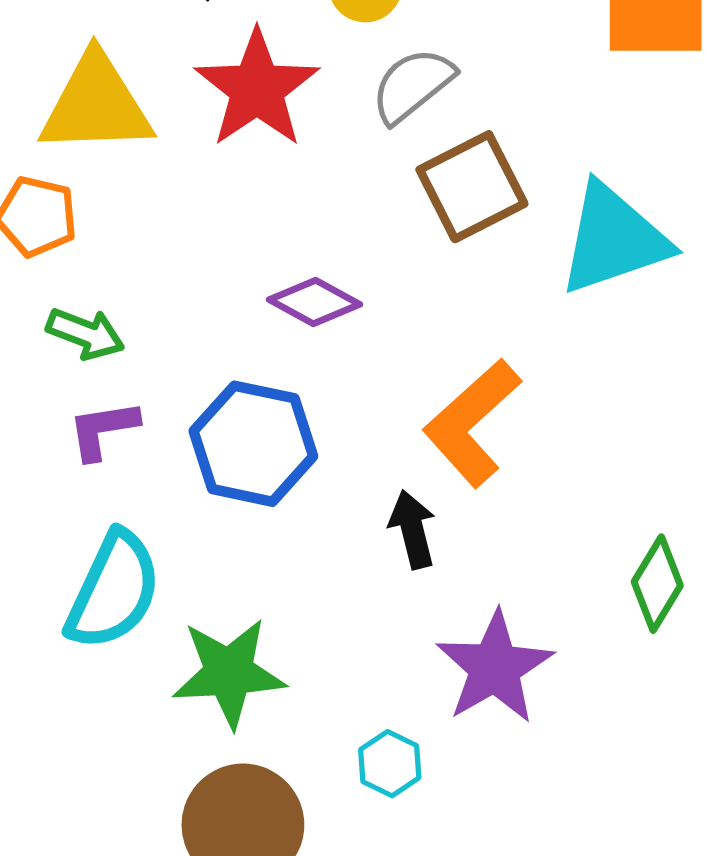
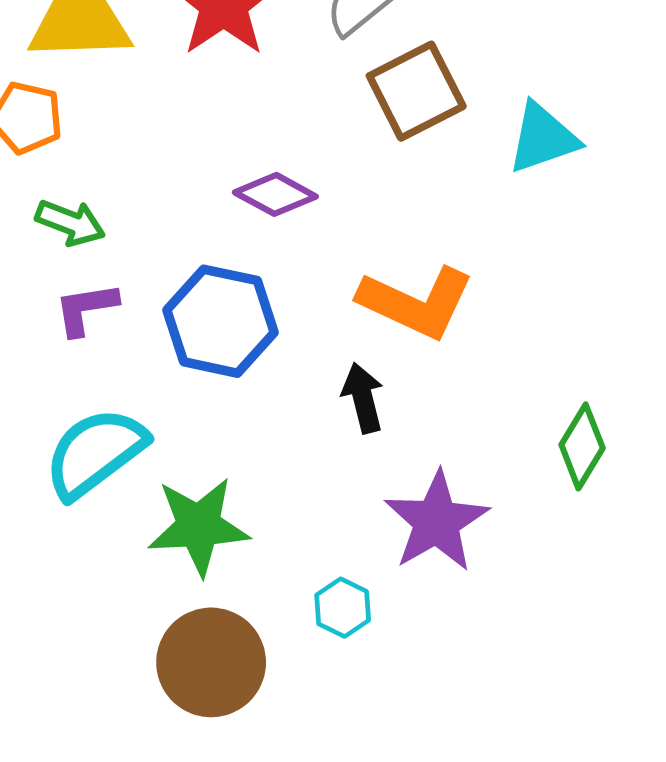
cyan triangle: (614, 239) -> (543, 138), size x0.7
orange L-shape: (472, 423) -> (416, 302), turned -113
cyan semicircle: (114, 591) -> (95, 453), turned -152

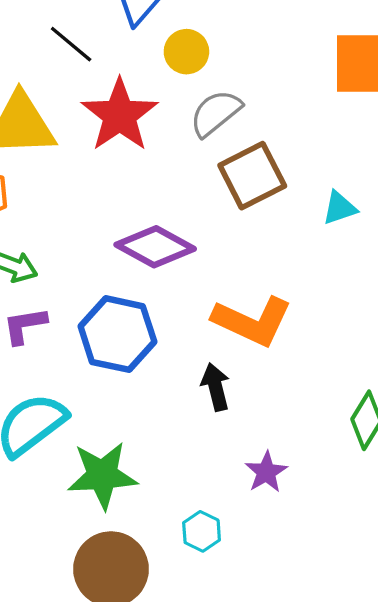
cyan triangle: (543, 138) -> (340, 208), size x0.7
purple diamond: (275, 194) -> (155, 247), size x1.4
purple star: (436, 522) -> (266, 472), size x0.6

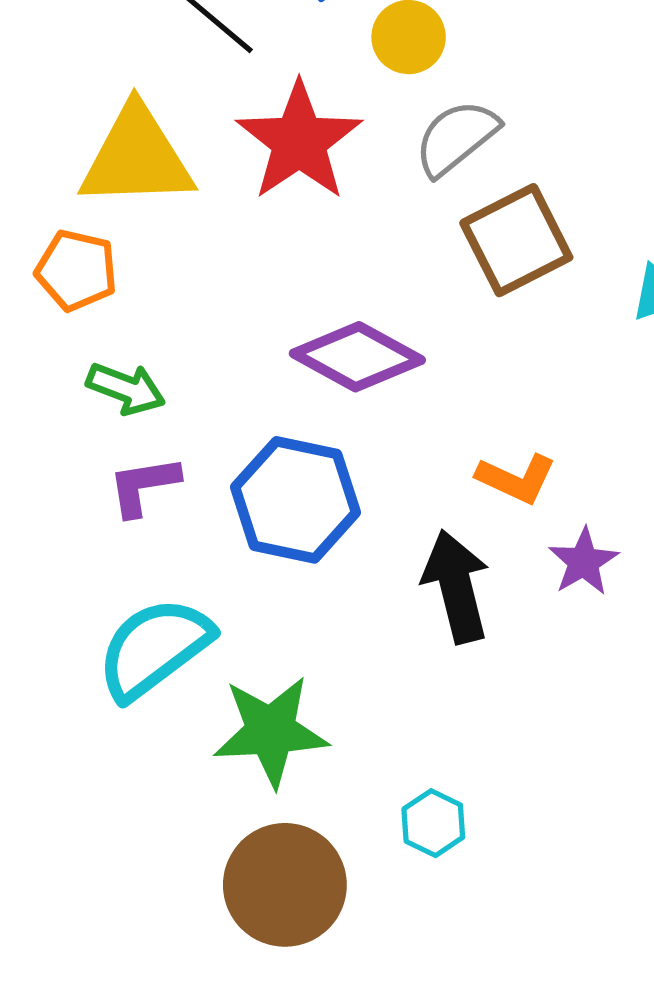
orange L-shape: (252, 321) -> (516, 479), size x0.6
black arrow: (216, 387) -> (456, 586), size x1.4
purple star: (266, 472) -> (583, 562), moved

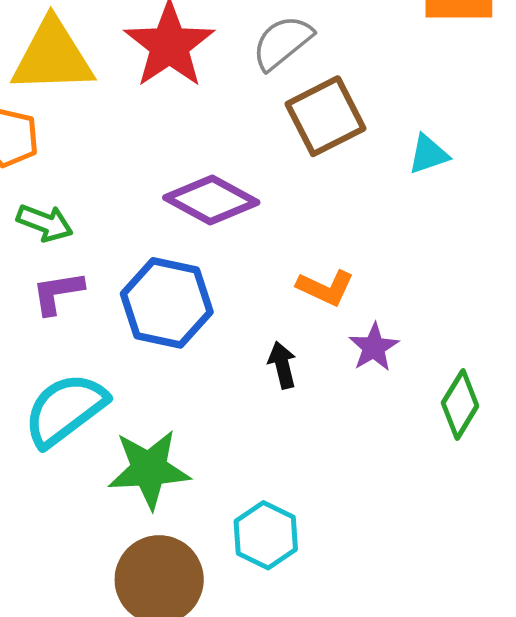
black arrow: (456, 586) -> (282, 365), size x0.6
cyan hexagon: (433, 823) -> (266, 535), size x1.4

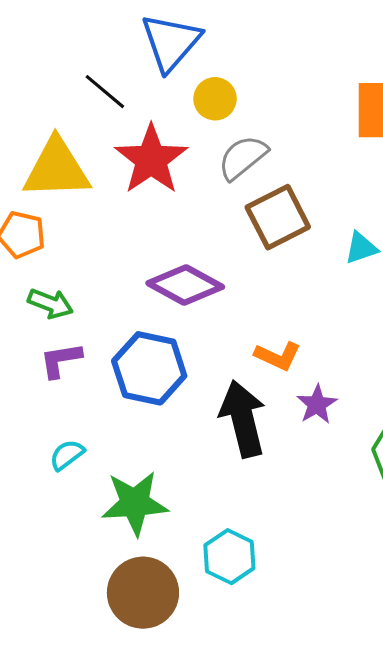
black arrow: (282, 365) -> (243, 419), size x2.0
cyan semicircle: (65, 410) -> (67, 455), size x0.5

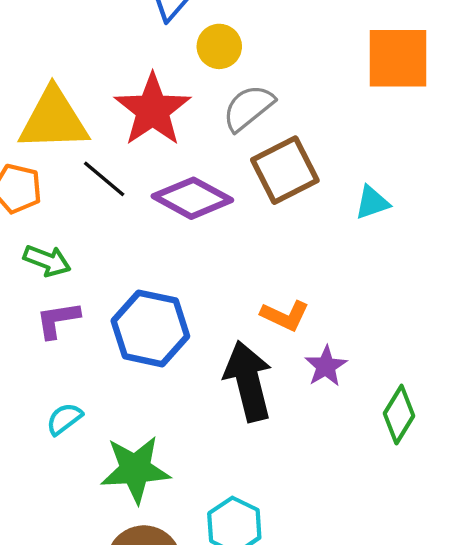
black line: (105, 92) -> (104, 179), moved
purple diamond: (185, 285) -> (192, 198), moved

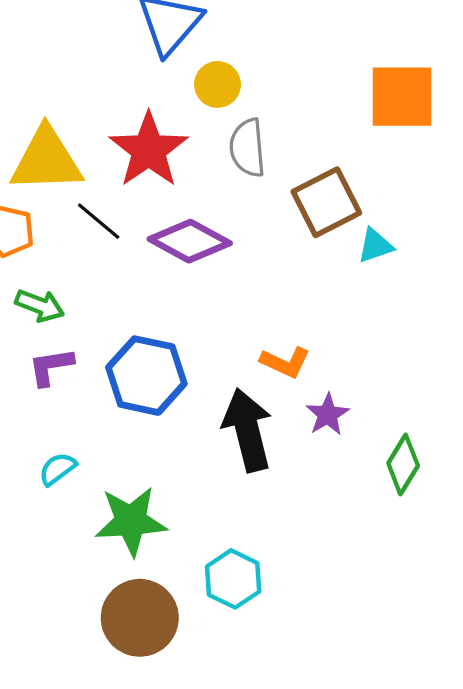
gray semicircle: (248, 108) -> (248, 148), turned -56
brown square: (285, 170) -> (326, 202), moved

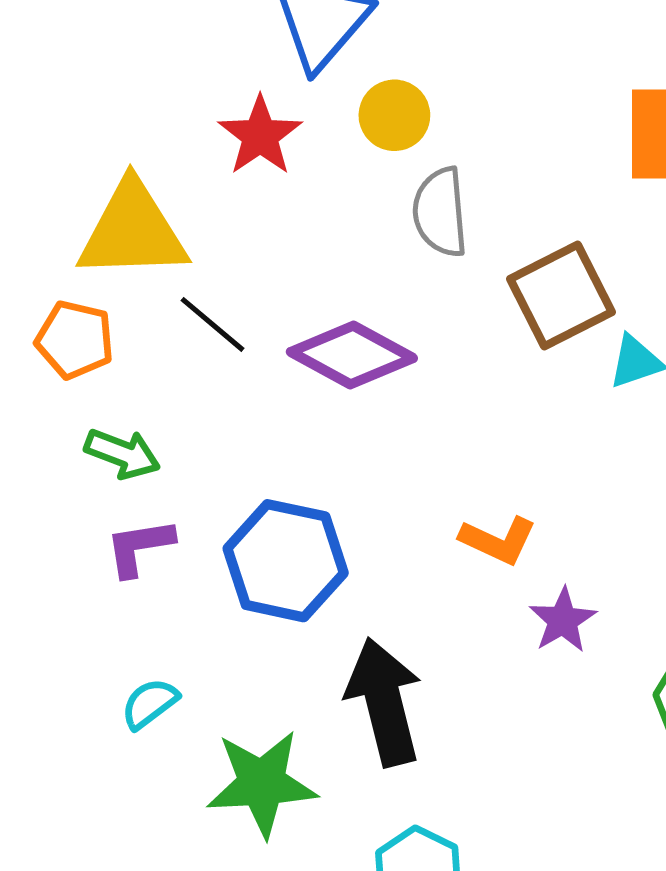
red star: (149, 150) -> (260, 136), moved, size x0.7
black arrow: (248, 430) -> (384, 702), moved

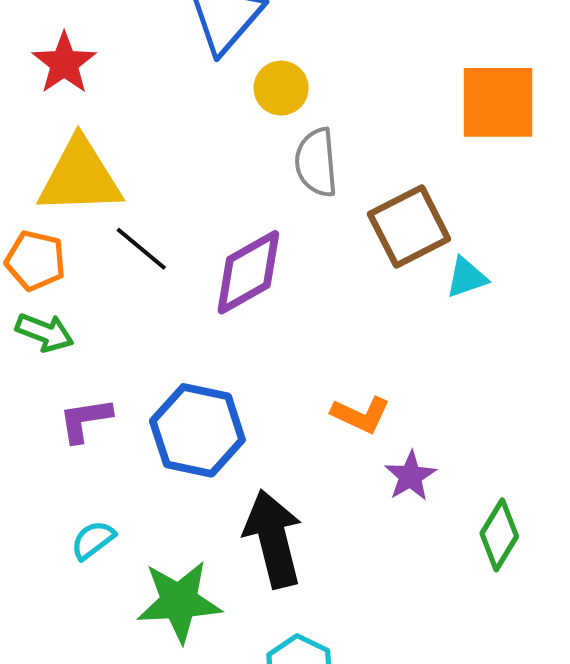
red star: (260, 136) -> (64, 63), moved
purple diamond: (352, 355) -> (248, 272), turned -58
green arrow: (122, 454) -> (45, 332), moved

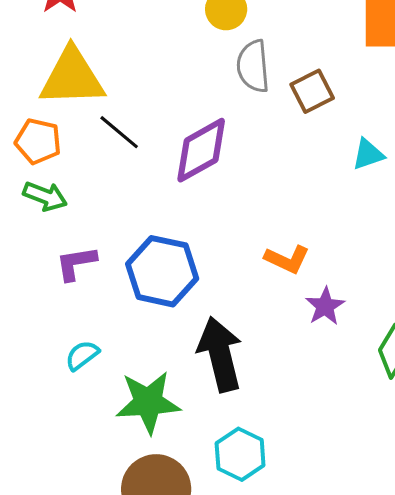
brown square: (409, 227) -> (312, 91), moved, size x0.7

